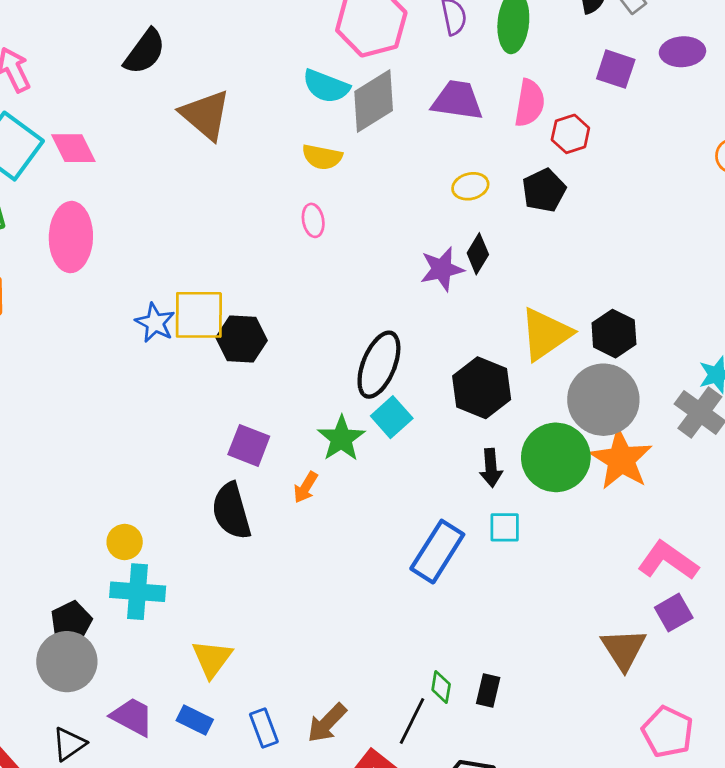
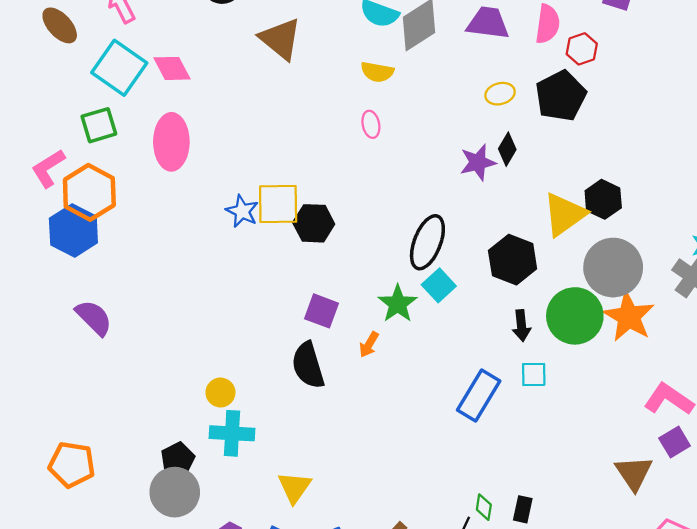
black pentagon: (544, 190) -> (561, 96), size x1.4
black hexagon: (614, 334) -> (603, 199), moved

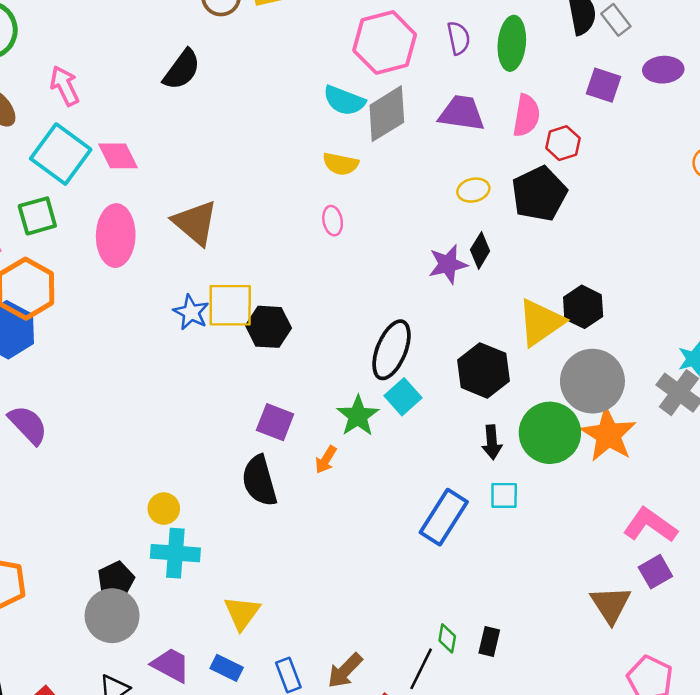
brown triangle: (280, 39) -> (195, 223), moved

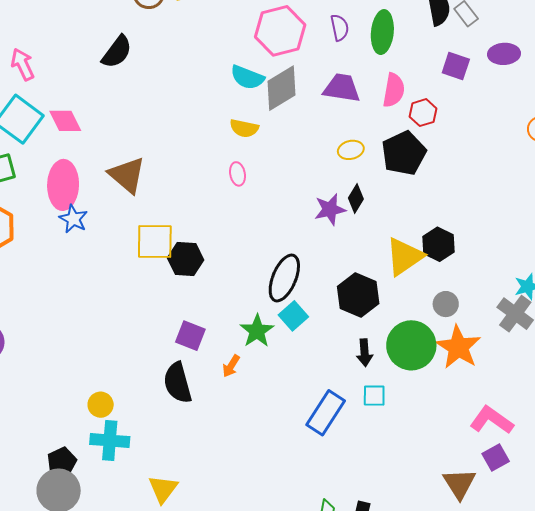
blue star: (191, 312) -> (73, 219), moved
gray circle: (592, 381) -> (446, 304), size x0.5

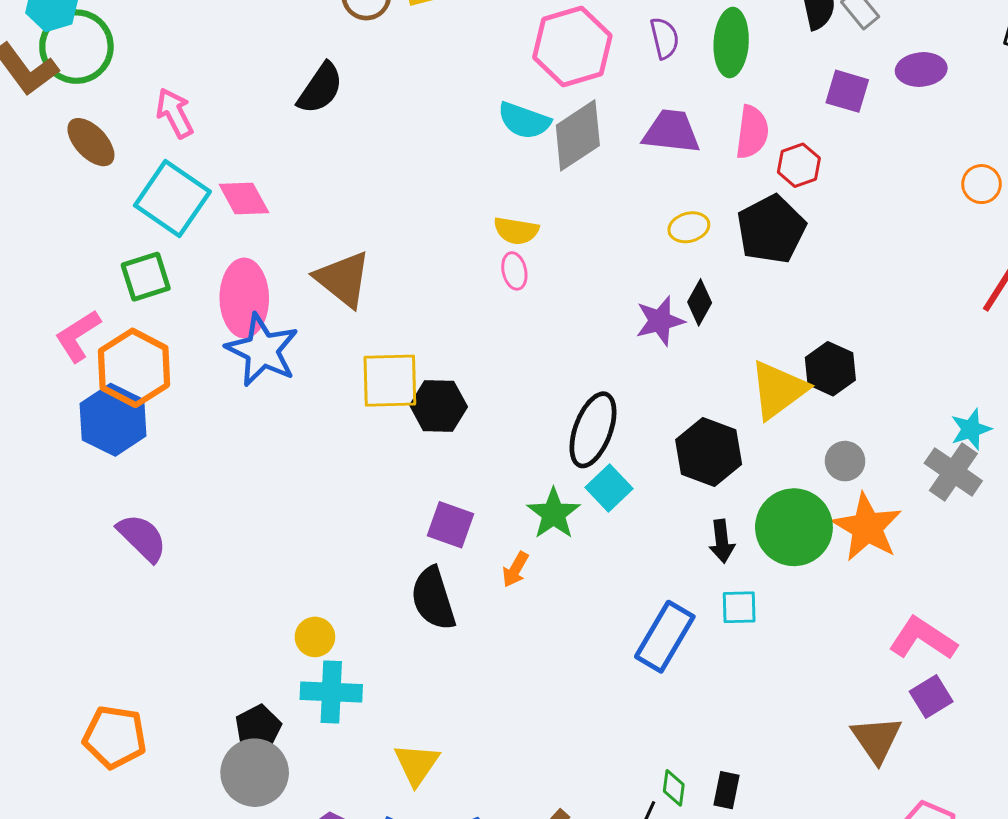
yellow semicircle: (244, 128) -> (516, 231), moved
blue star: (73, 219) -> (262, 350), size x1.6

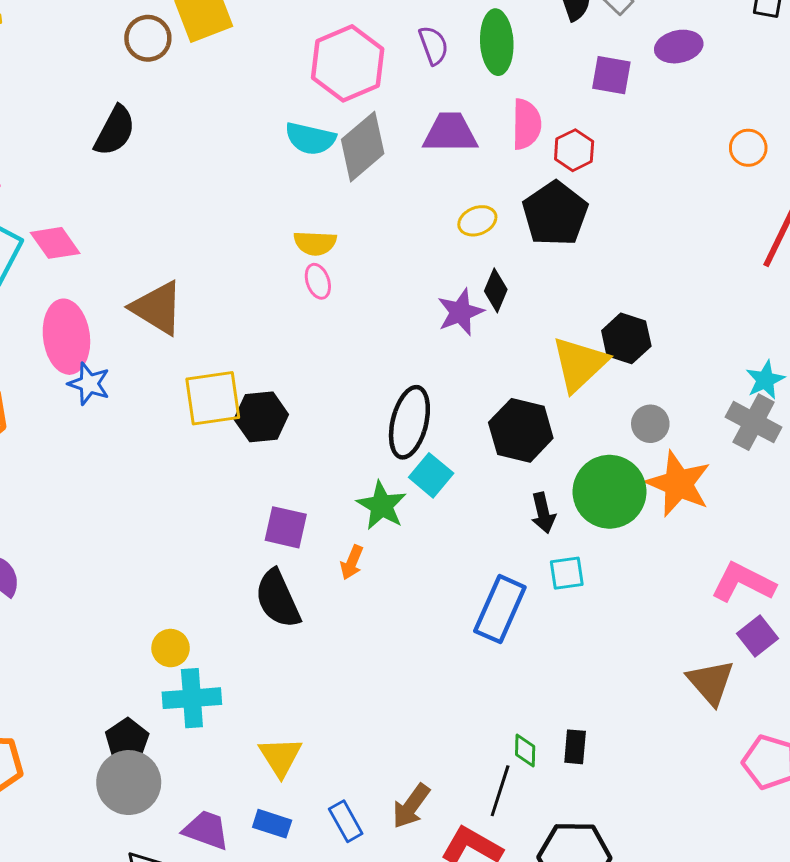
blue star: (262, 350) -> (89, 384), size x0.6

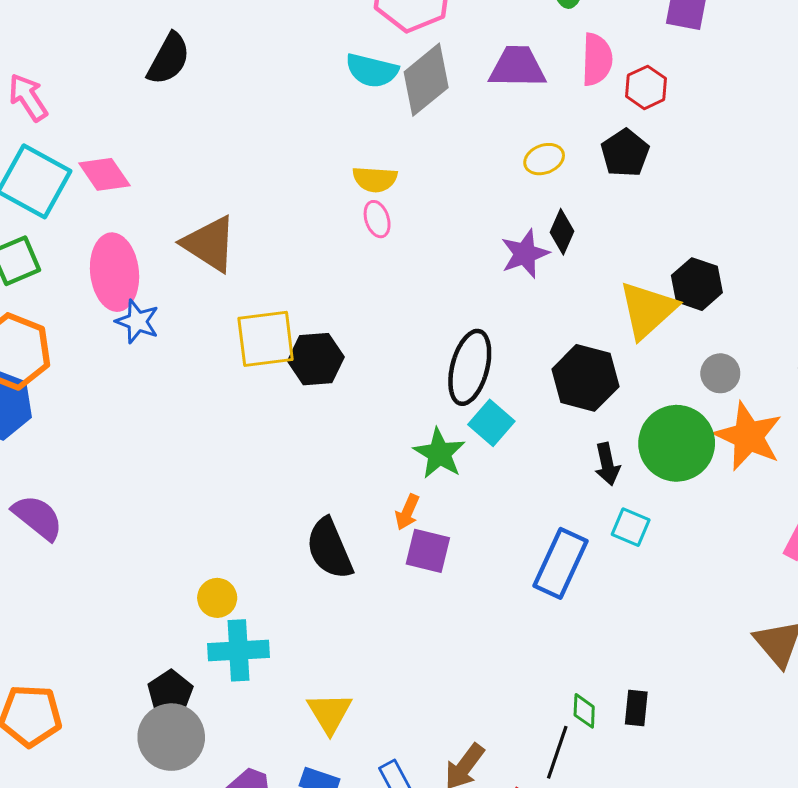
black pentagon: (555, 214) -> (625, 153), size x0.7
purple square: (286, 527) -> (428, 551), moved
cyan square: (567, 573) -> (631, 527), turned 30

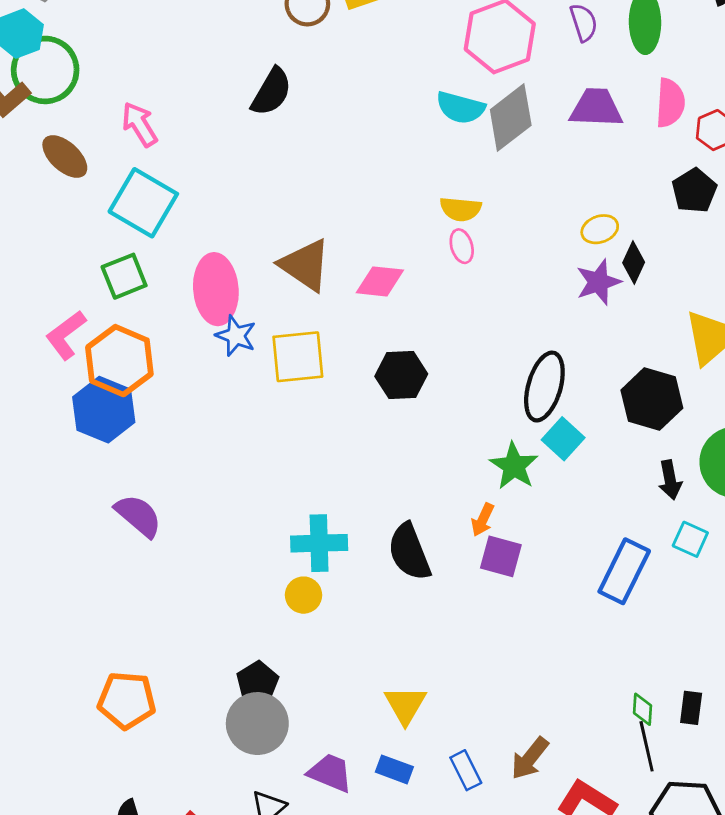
yellow ellipse: (544, 159) -> (600, 229), moved
pink diamond: (104, 174) -> (380, 281), moved, turned -51
yellow square: (266, 339) -> (298, 357), moved
cyan cross: (239, 650) -> (319, 543), moved
black line: (557, 752) -> (647, 746), moved, turned -33

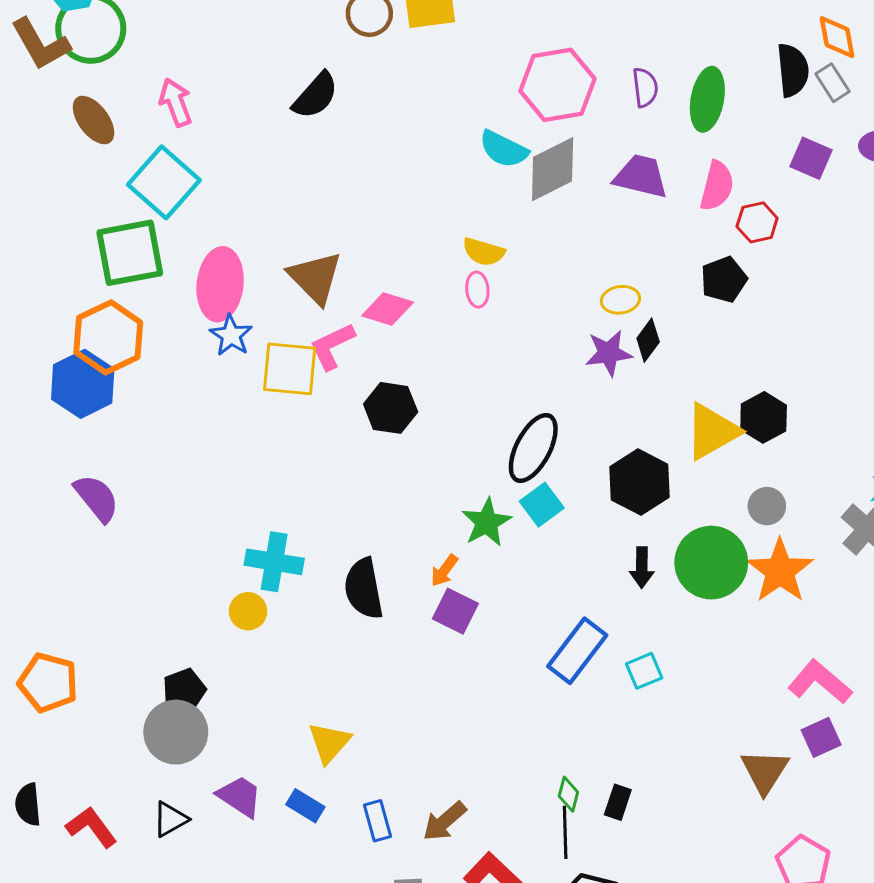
green square: (124, 276) -> (130, 253), size x1.5
pink L-shape: (66, 335) -> (332, 346), moved
cyan square: (690, 539) -> (644, 671), moved, turned 32

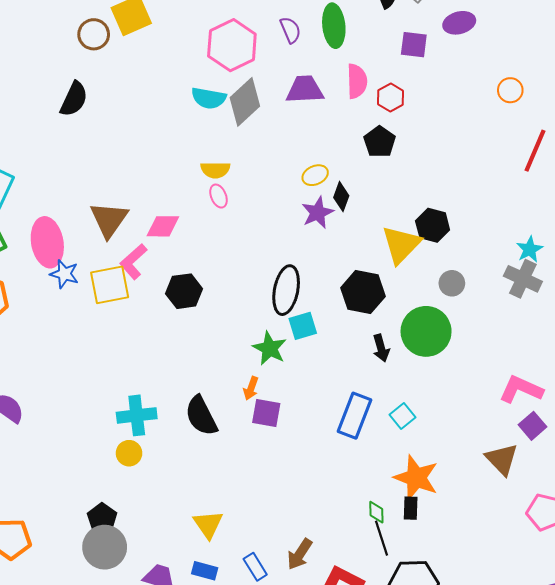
brown triangle: (315, 278) -> (109, 220), turned 36
cyan square: (542, 505) -> (303, 326), turned 36
orange star: (780, 571) -> (416, 478), moved

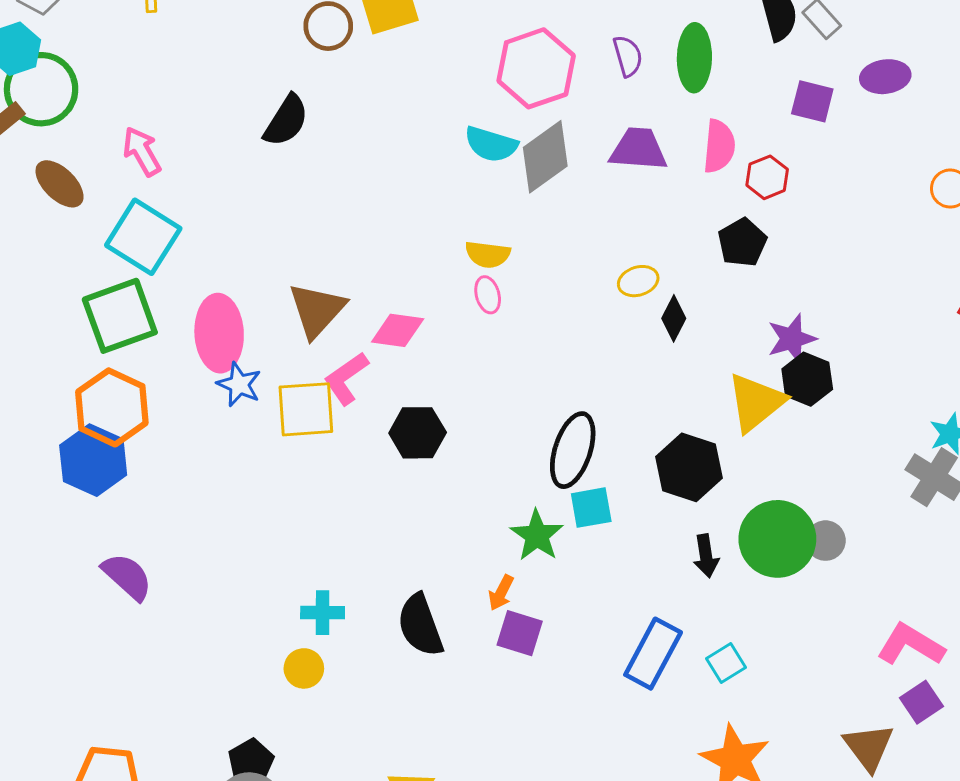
purple star: (318, 213) -> (792, 339), moved
gray circle: (452, 283) -> (825, 541), moved
cyan cross: (137, 415) -> (323, 613), size x0.7

